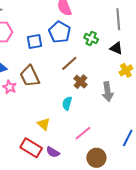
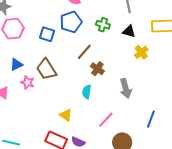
blue pentagon: (60, 32) -> (71, 22), turned 30
blue square: (34, 42) -> (47, 34), turned 35
gray arrow: (108, 92) -> (126, 88), moved

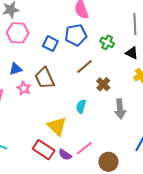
brown cross: (97, 69) -> (103, 84), moved
yellow triangle: (66, 115) -> (57, 126), size x1.5
pink line: (106, 120) -> (84, 148), moved

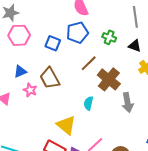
brown cross: (103, 84) -> (109, 79), size x1.6

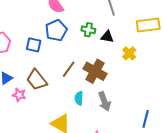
black triangle: (135, 46) -> (107, 37), moved
brown line: (89, 63) -> (69, 69), moved
gray arrow: (128, 103) -> (104, 101), moved

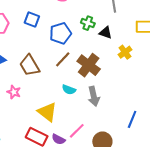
blue pentagon: (56, 30) -> (60, 33), moved
blue square: (34, 45) -> (32, 20), moved
pink star: (19, 95) -> (14, 92), moved
cyan semicircle: (79, 98) -> (69, 90), turned -80

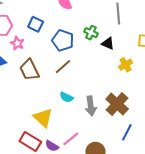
blue pentagon: (60, 33) -> (63, 40), turned 30
brown cross: (89, 65) -> (117, 104), moved
pink star: (14, 92) -> (17, 43), moved

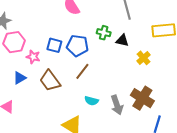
blue square: (36, 24) -> (54, 45), moved

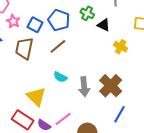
blue square: (54, 45) -> (35, 25), moved
yellow cross: (144, 58) -> (121, 47), turned -32
brown trapezoid: (50, 81) -> (24, 48), turned 35

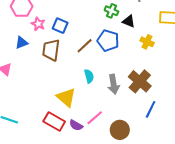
blue pentagon: (59, 20) -> (108, 41), moved
cyan semicircle: (60, 77) -> (89, 76), turned -128

